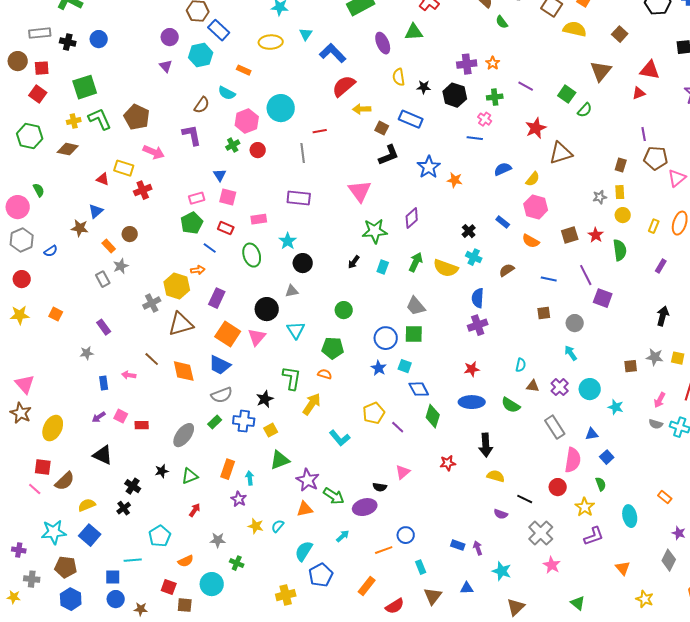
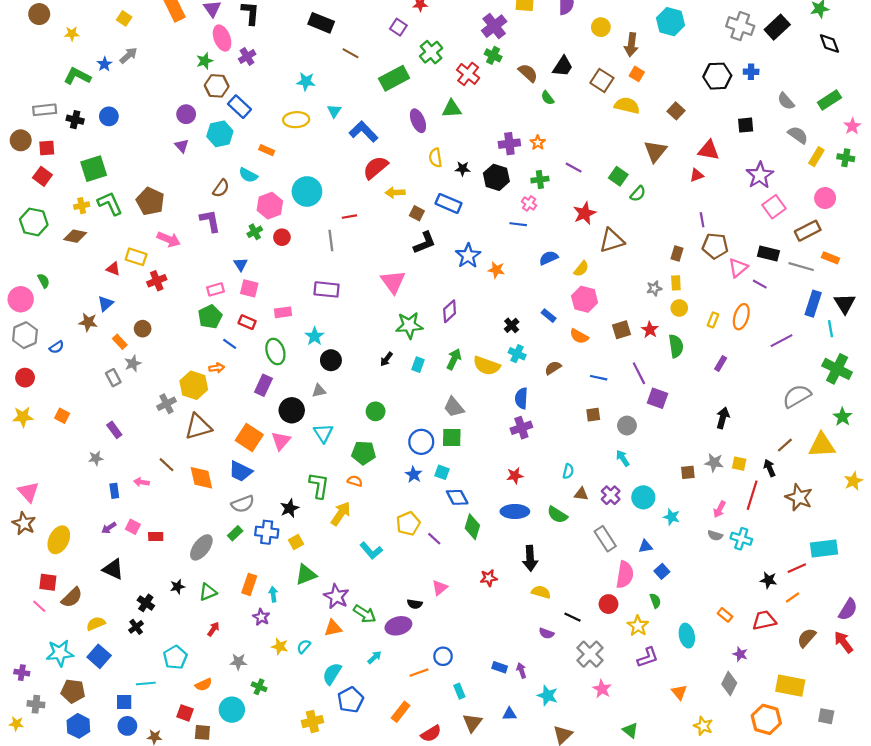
purple rectangle: (217, 298) -> (263, 385), moved

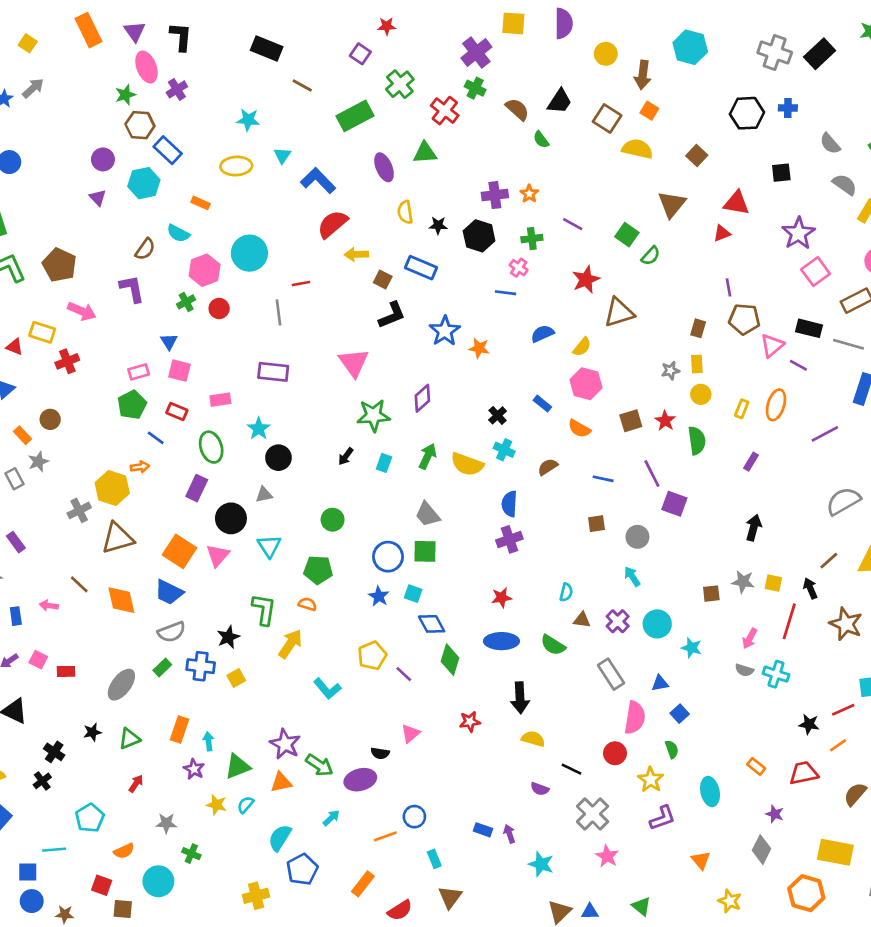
green triangle: (306, 575) -> (238, 766), moved
blue triangle: (509, 714) -> (590, 912), moved

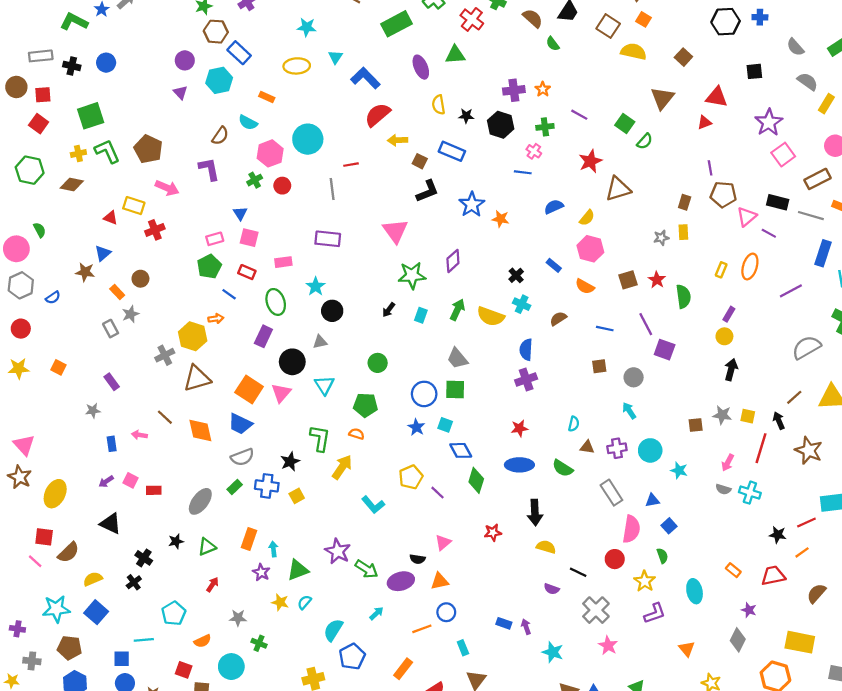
yellow circle: (701, 394) -> (724, 336), moved
purple cross: (618, 621) -> (617, 448), turned 36
orange triangle: (281, 782) -> (440, 581), moved

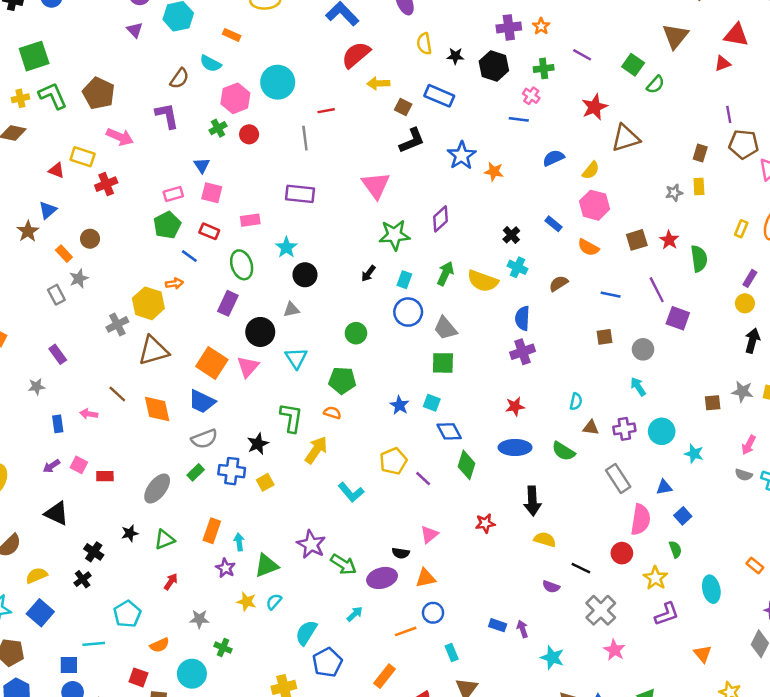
brown star: (85, 272) -> (28, 231), turned 30
blue circle: (424, 394) -> (408, 312), moved

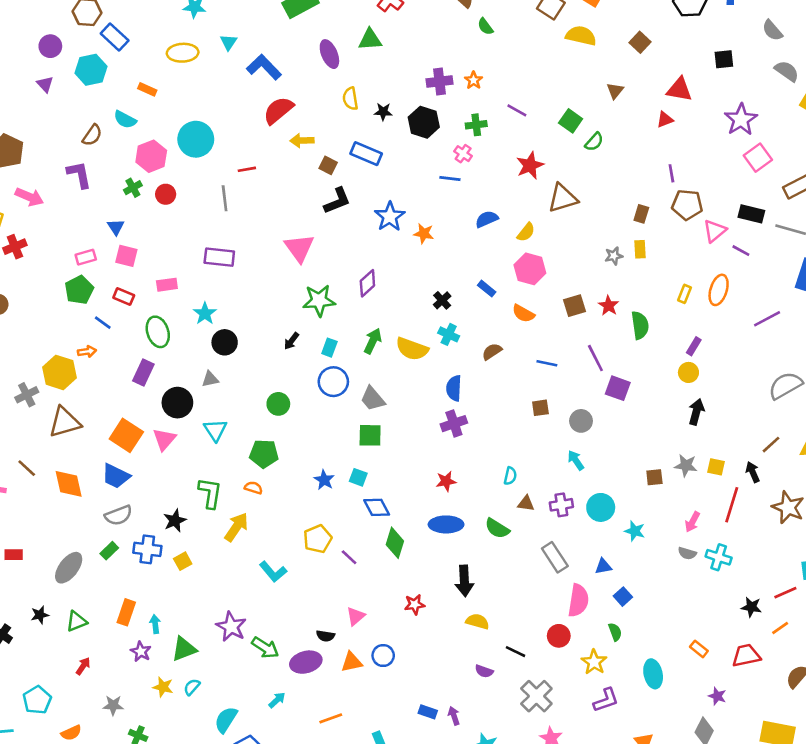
brown triangle: (675, 36) -> (615, 91), size x0.6
blue circle: (433, 613) -> (383, 656), moved

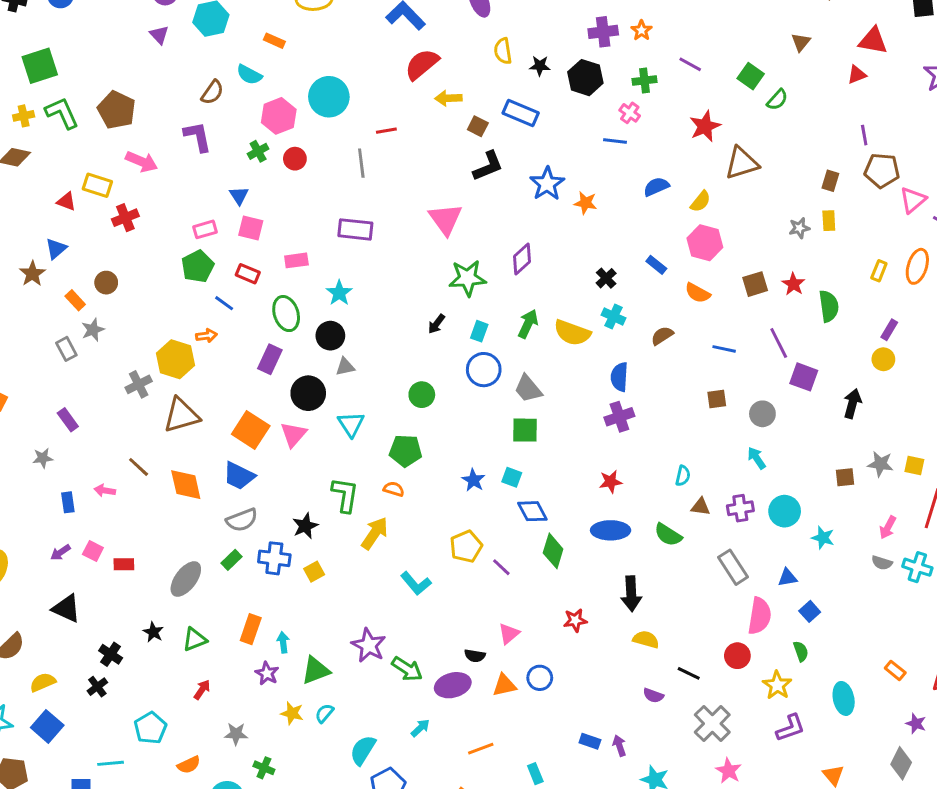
black circle: (225, 342) -> (330, 336), moved
black arrow: (696, 412) -> (852, 403), moved
black star: (40, 615) -> (153, 632), turned -30

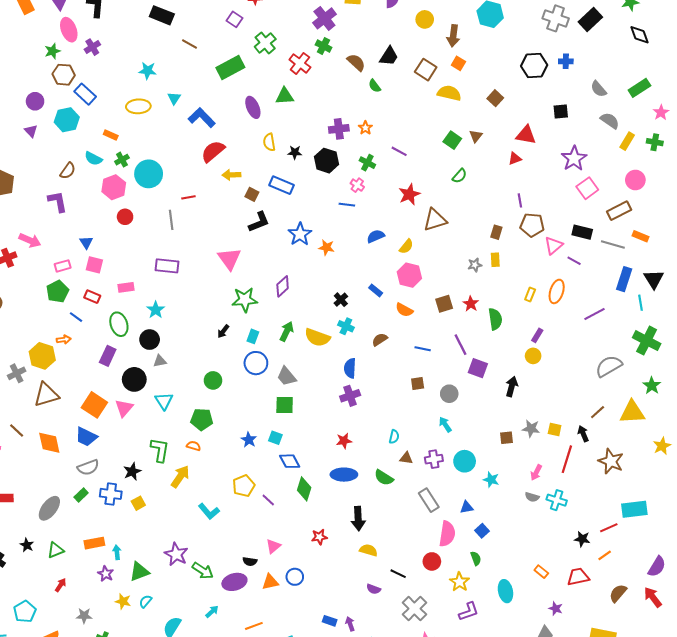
green square: (751, 76) -> (452, 140), moved
green cross: (644, 81) -> (367, 163), turned 35
green cross: (258, 151) -> (122, 160), moved
pink arrow: (142, 162) -> (30, 240), moved
orange rectangle: (251, 629) -> (94, 543), turned 60

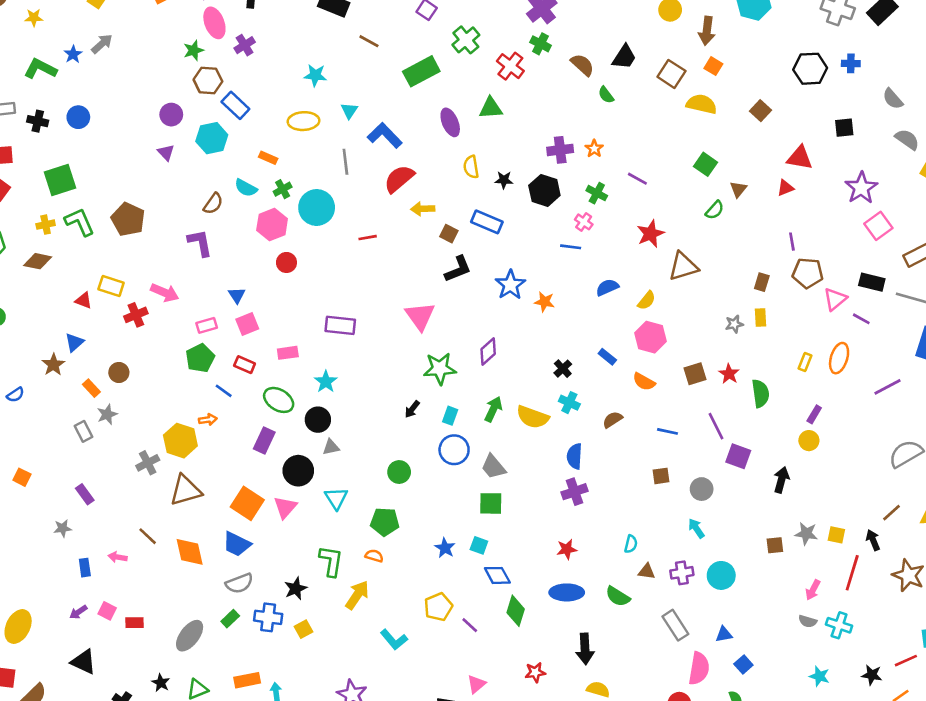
brown triangle: (476, 136) -> (738, 189), moved
gray line: (171, 220) -> (345, 162), moved
pink square: (94, 265) -> (247, 324), turned -36
green ellipse: (119, 324) -> (279, 400), turned -40
cyan star: (491, 480) -> (819, 676), moved

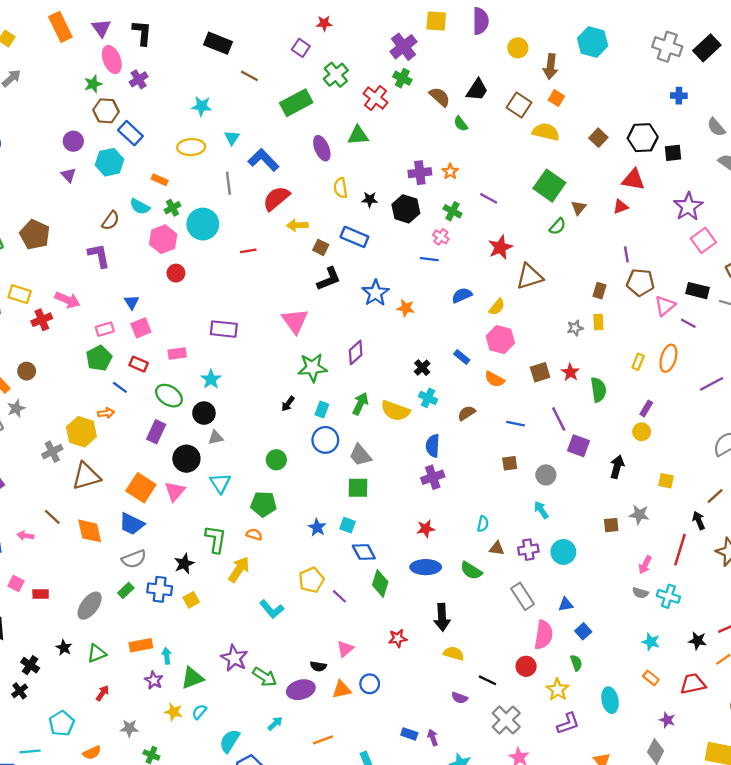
black hexagon: (810, 69) -> (643, 138), moved
green square: (705, 164) -> (549, 186), size x1.5
yellow square: (836, 535) -> (666, 481), moved

